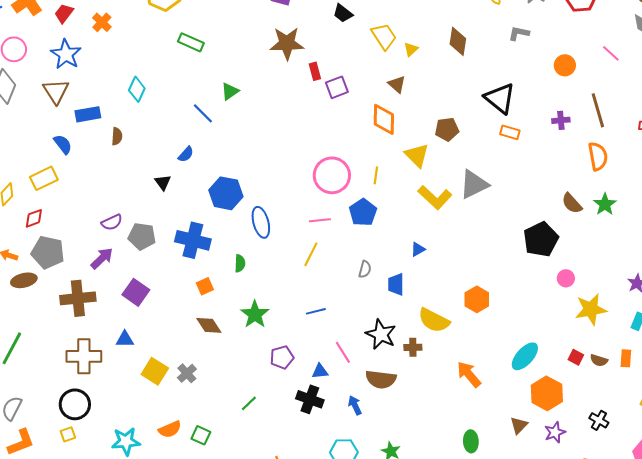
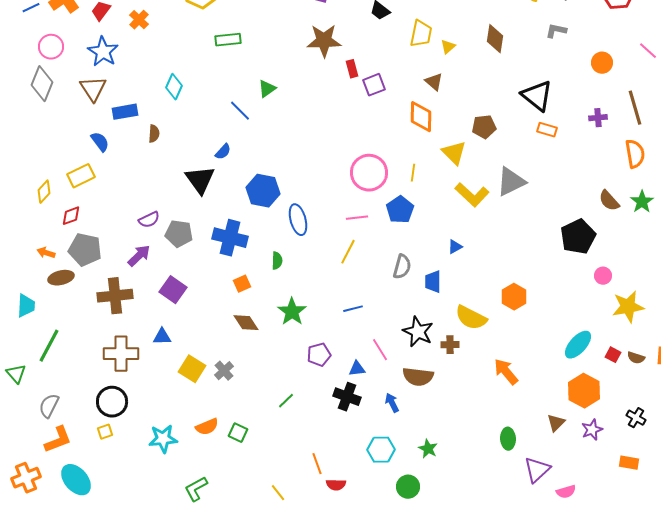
yellow trapezoid: (384, 36) -> (421, 34), turned 44
green rectangle: (191, 42) -> (228, 40), turned -30
black triangle: (163, 182) -> (200, 180), size x1.8
gray semicircle: (365, 269) -> (402, 267), size x1.4
cyan ellipse: (525, 356) -> (578, 345), moved

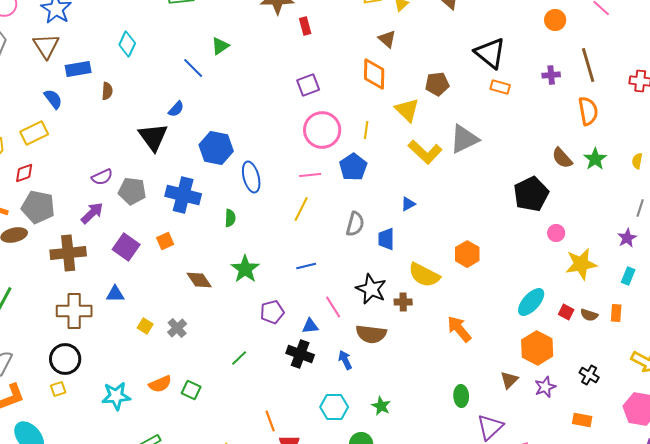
purple square: (374, 85) -> (308, 85), moved
orange square: (242, 284) -> (165, 241), moved
yellow square: (192, 369) -> (145, 326), size x0.6

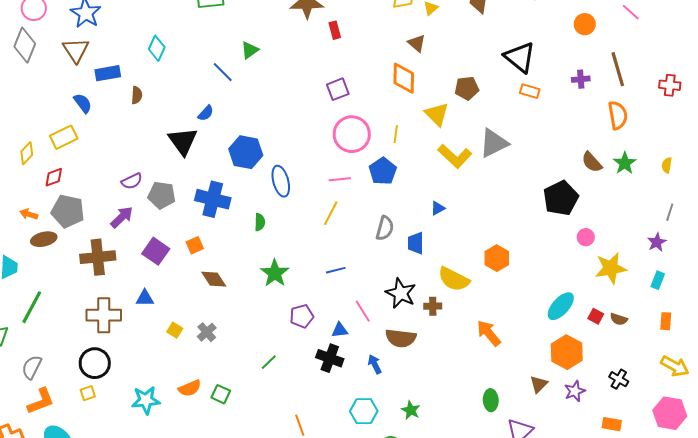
brown diamond: (199, 280) -> (214, 279), moved
orange rectangle: (616, 313) -> (666, 321), moved

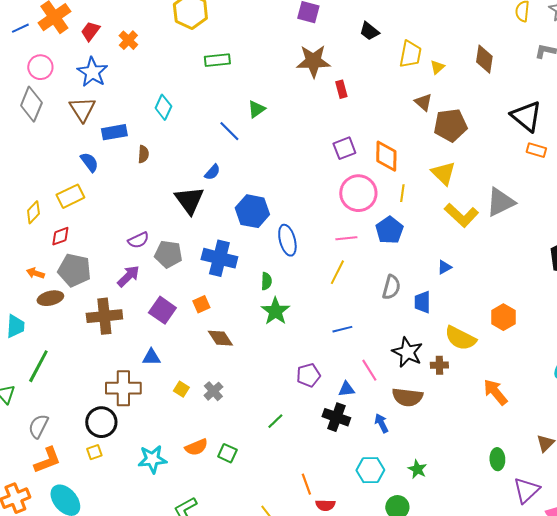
orange diamond: (404, 78) -> (386, 156), moved
brown pentagon: (467, 88) -> (450, 125), moved, size x1.4
green star: (275, 273) -> (275, 311), moved
brown cross: (104, 315) -> (123, 388), moved

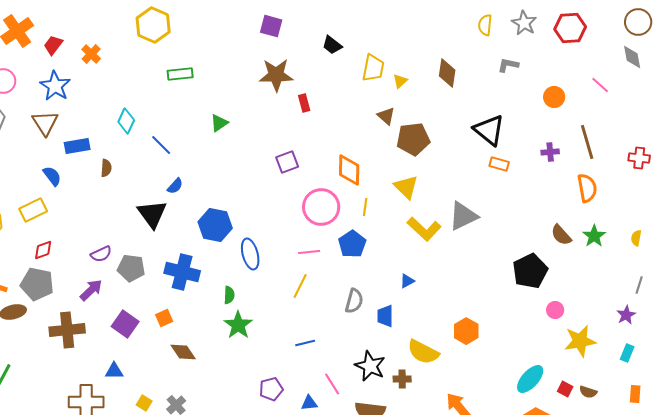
blue line: (229, 131) -> (161, 145), moved
purple square: (344, 148) -> (287, 162), moved
red diamond: (60, 236) -> (43, 250), moved

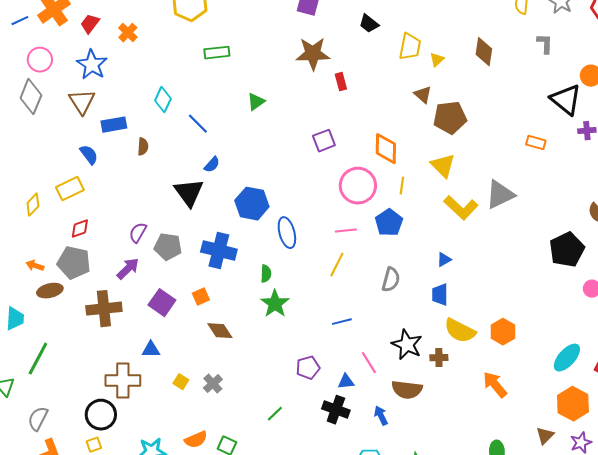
gray L-shape: (508, 65) -> (545, 44), turned 80
black triangle: (489, 130) -> (566, 100), moved
purple semicircle: (101, 254) -> (138, 233), turned 145
blue trapezoid: (385, 316) -> (440, 295), moved
orange hexagon: (466, 331) -> (503, 332), moved

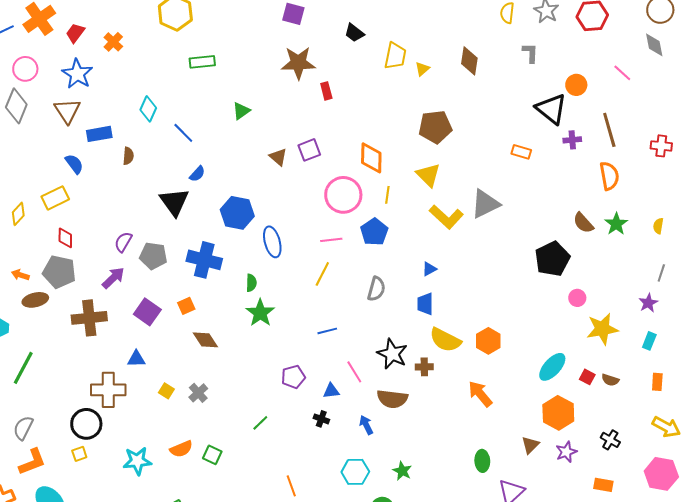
brown triangle: (423, 95) -> (278, 157), moved
red diamond: (80, 229) -> (65, 238), turned -70
black cross: (336, 410) -> (321, 419), size x0.6

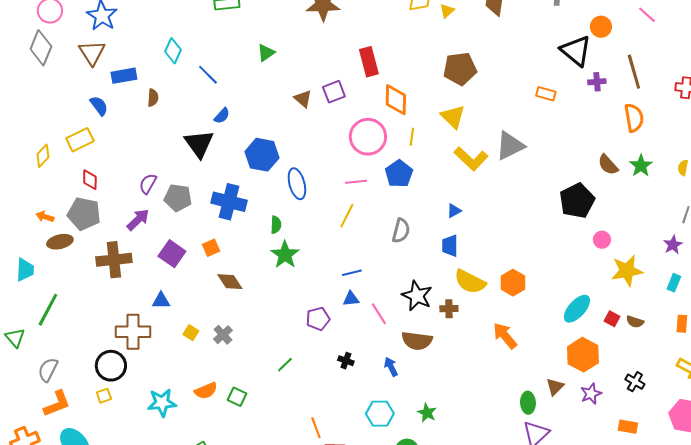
red rectangle: (326, 91) -> (369, 62), moved, size x1.6
blue triangle: (331, 391) -> (351, 299), moved
green ellipse: (482, 461) -> (528, 403), moved

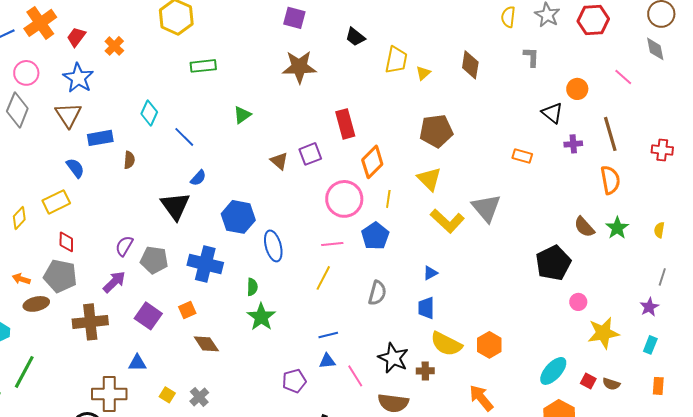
black triangle: (576, 51) -> (552, 113), size x0.7
orange diamond: (396, 100) -> (372, 162), turned 44
gray triangle: (510, 146) -> (486, 208), turned -44

